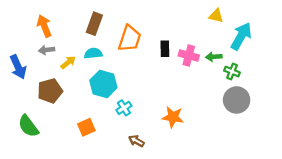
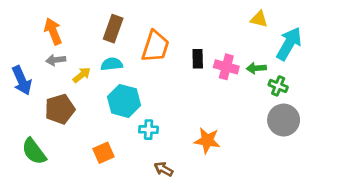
cyan cross: (124, 108) -> (149, 130), turned 35

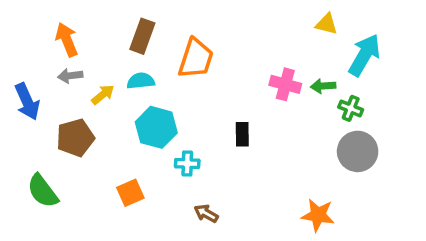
black rectangle: (198, 59) -> (242, 134), moved
orange star: (207, 140) -> (318, 215), moved

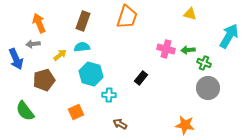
cyan arrow: (364, 55) -> (229, 36), moved
orange trapezoid: (196, 59) -> (127, 17), moved
gray arrow: (70, 76) -> (33, 44), moved
black rectangle: (242, 134) -> (141, 78), turned 40

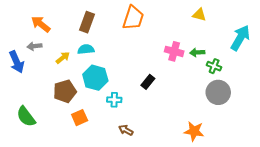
orange arrow: (39, 23) -> (41, 24), turned -30
brown pentagon: (44, 80) -> (65, 91), moved

